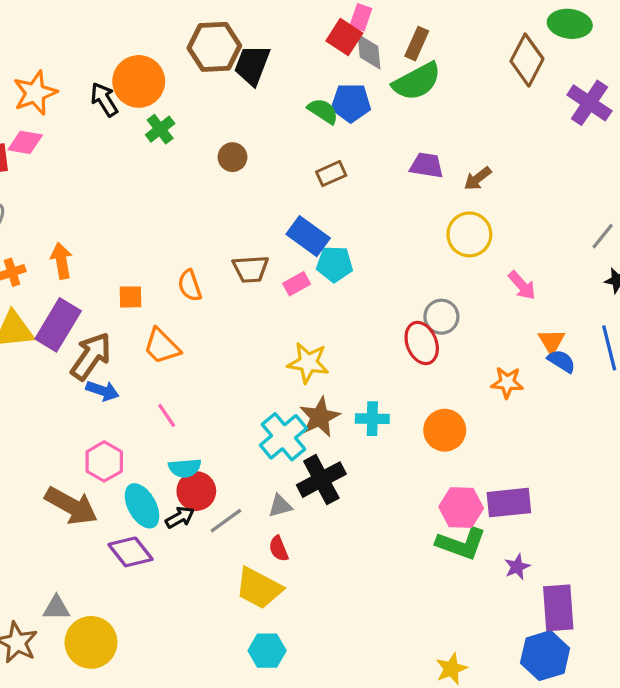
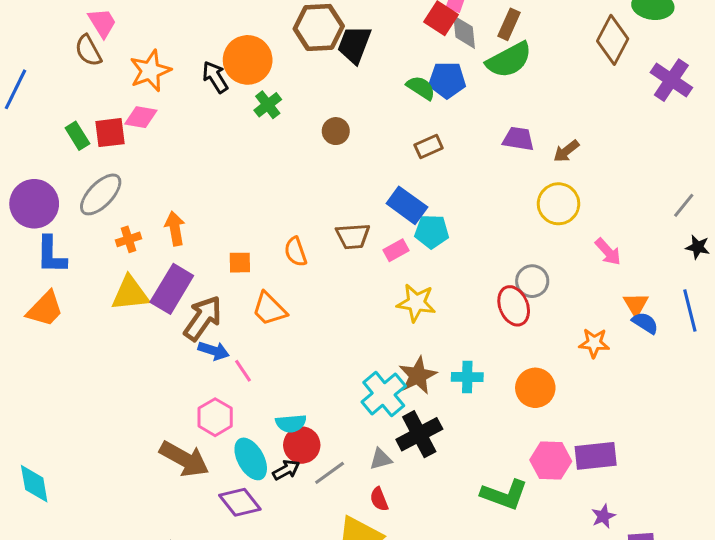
yellow star: (308, 363) -> (416, 303), moved
pink line: (167, 415) -> (243, 371), moved
green L-shape: (461, 544) -> (504, 495), moved

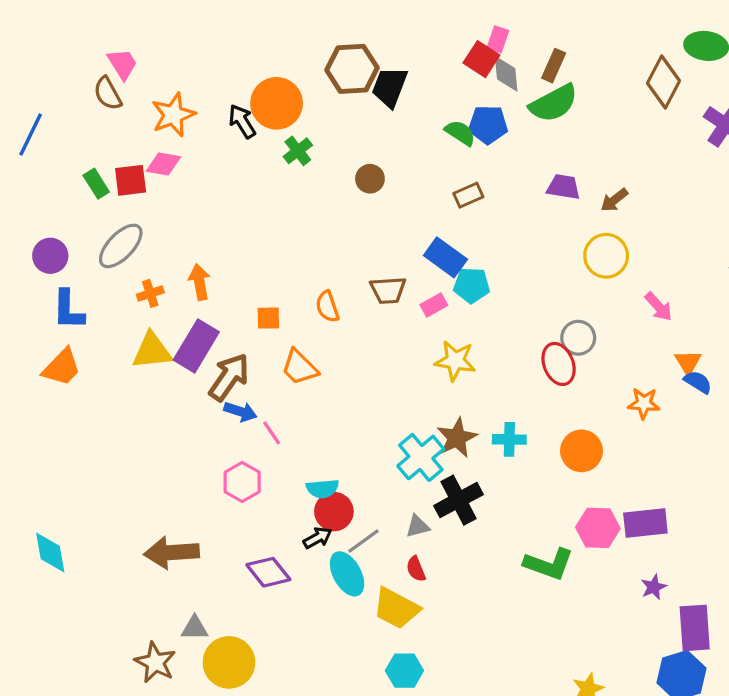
purple circle: (34, 204) -> (50, 256), size x0.7
brown arrow: (184, 459) -> (172, 553), moved, turned 147
cyan ellipse: (251, 459) -> (347, 574), moved

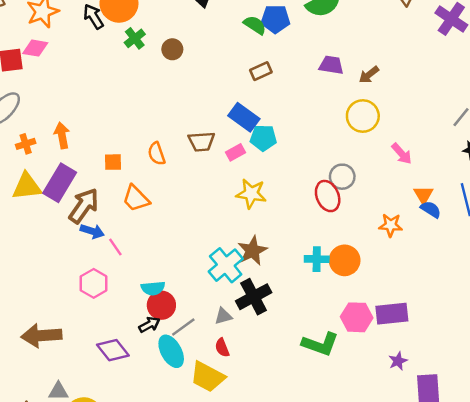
brown circle: (370, 179) -> (172, 49), moved
cyan cross: (509, 439) -> (317, 259), moved

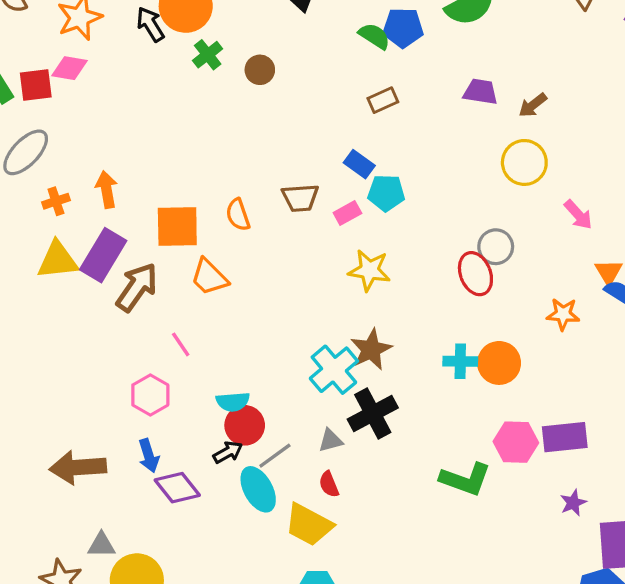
blue rectangle: (244, 117) -> (359, 164), size x0.7
orange square: (113, 162) -> (177, 226), size x1.8
blue arrow: (92, 231) -> (149, 456), moved, turned 55

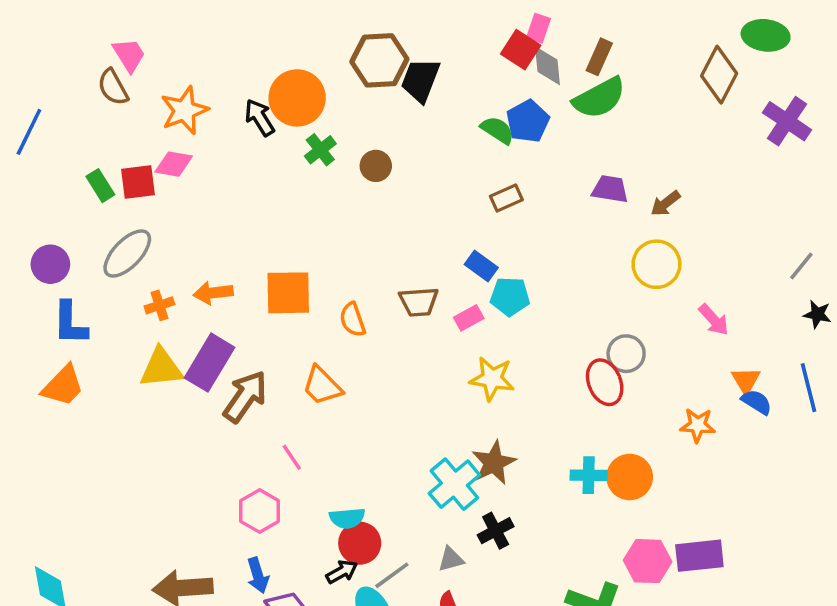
blue pentagon: (403, 28) -> (528, 121), turned -30
orange arrow: (107, 189) -> (213, 293), turned -87
orange square: (177, 226) -> (288, 293), moved
black cross: (373, 414) -> (496, 531), size x0.7

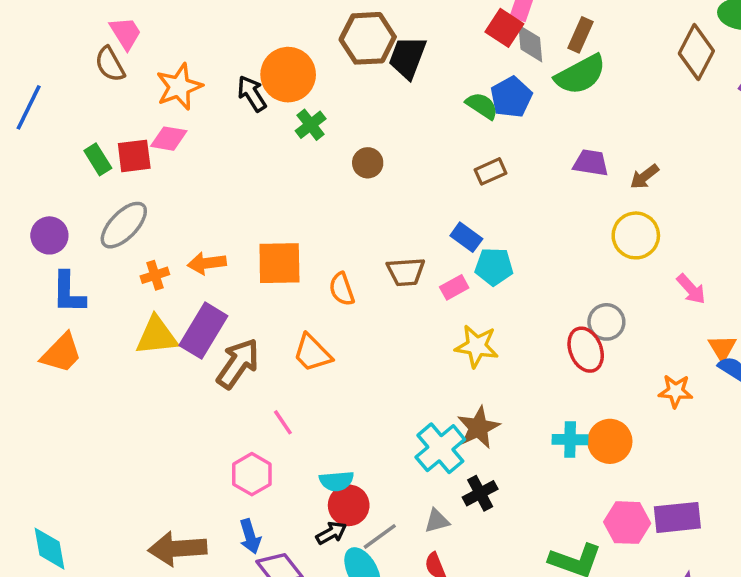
brown circle: (376, 166) -> (368, 163), moved

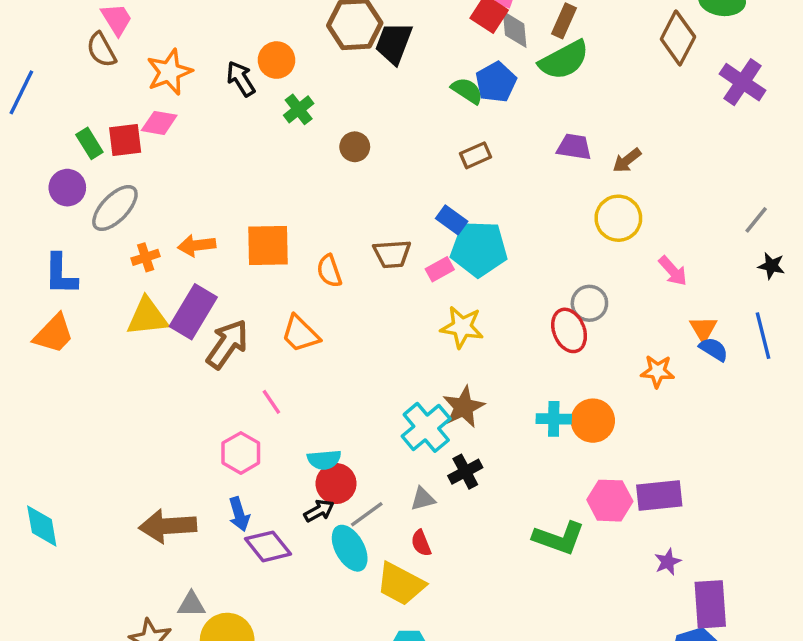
orange circle: (288, 75) -> (277, 60), size x0.7
purple circle: (49, 235) -> (67, 188), moved
cyan pentagon: (494, 267) -> (479, 249), size x1.5

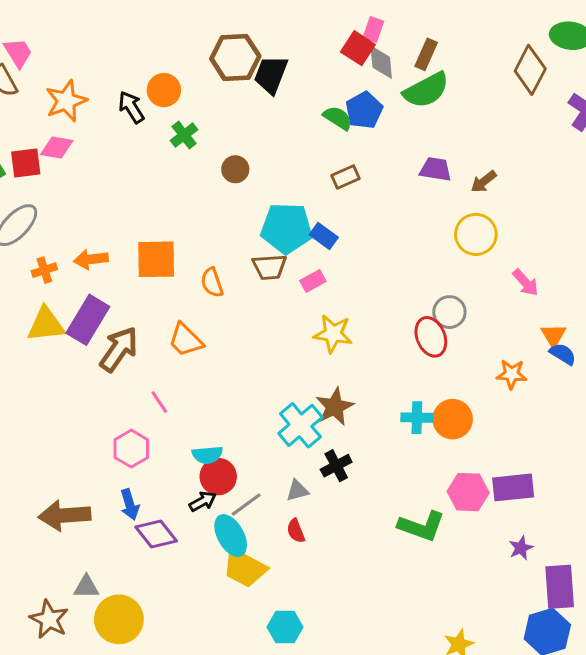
cyan pentagon: (479, 249) -> (287, 228), moved
yellow trapezoid: (401, 584) -> (245, 568), moved

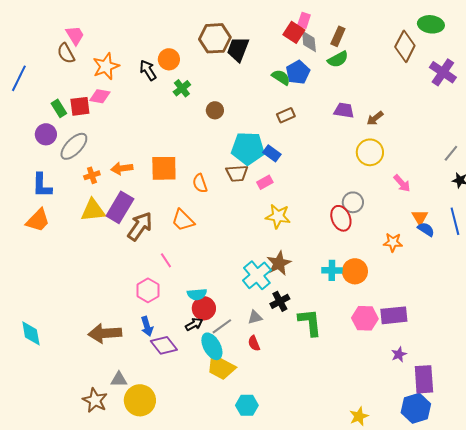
green semicircle: (426, 90) -> (338, 59), size x0.7
green L-shape: (422, 526) -> (310, 322), moved, turned -116

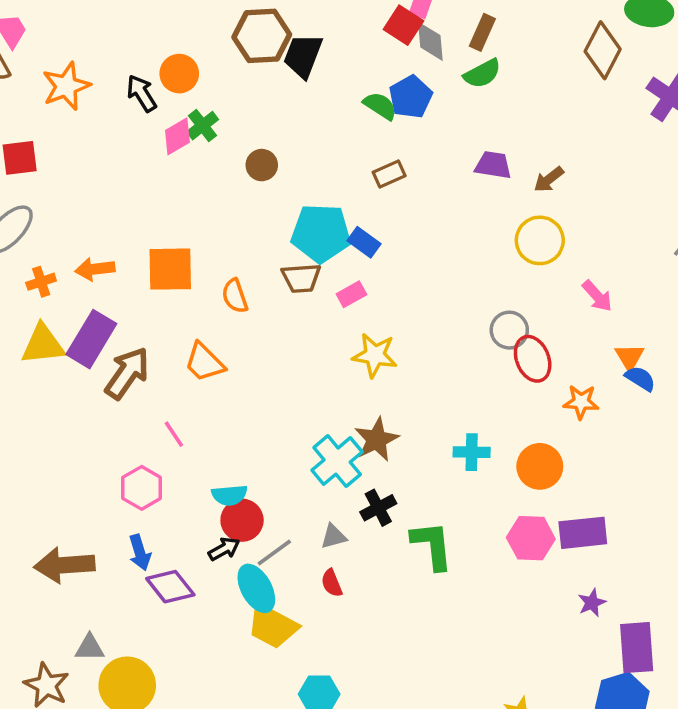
pink diamond: (100, 96) -> (177, 136), moved, turned -40
red ellipse: (341, 218) -> (533, 359), moved
orange circle: (355, 271) -> (540, 466), moved

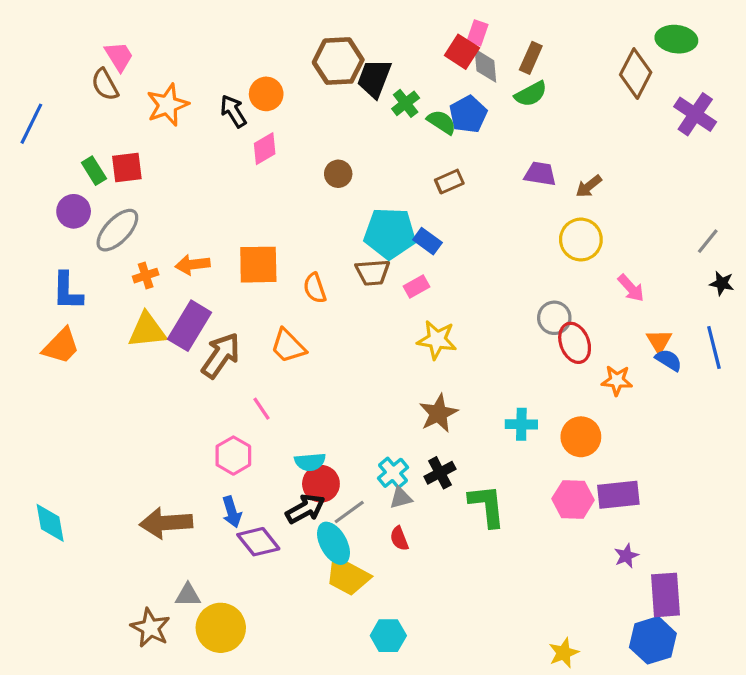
green cross: (203, 126) -> (406, 103), moved
cyan cross: (337, 461) -> (393, 473), moved, size x0.7
black arrow: (224, 549) -> (305, 509), size x1.4

